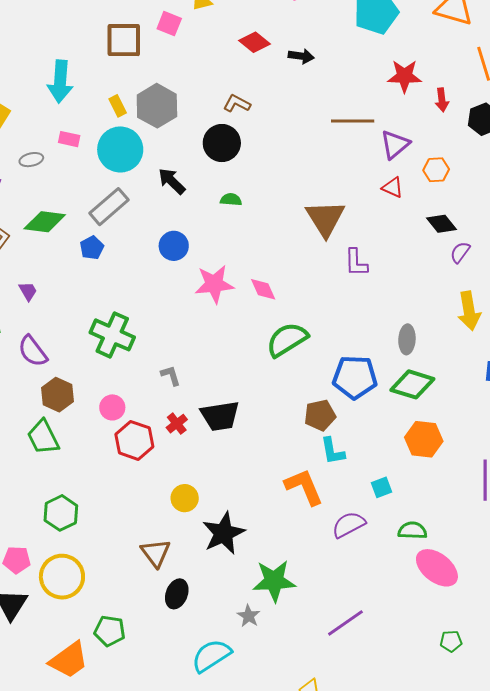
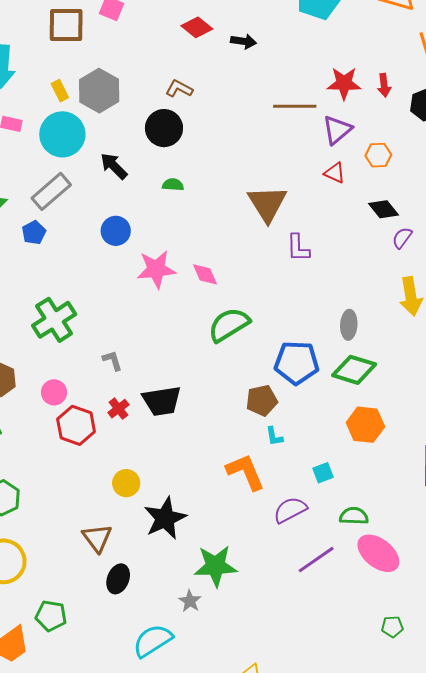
red star: (404, 76) -> (344, 83), moved
green cross: (112, 335) -> (54, 320), turned 33
cyan L-shape: (333, 451) -> (274, 436), size x0.7
purple line: (345, 623) -> (316, 560), moved

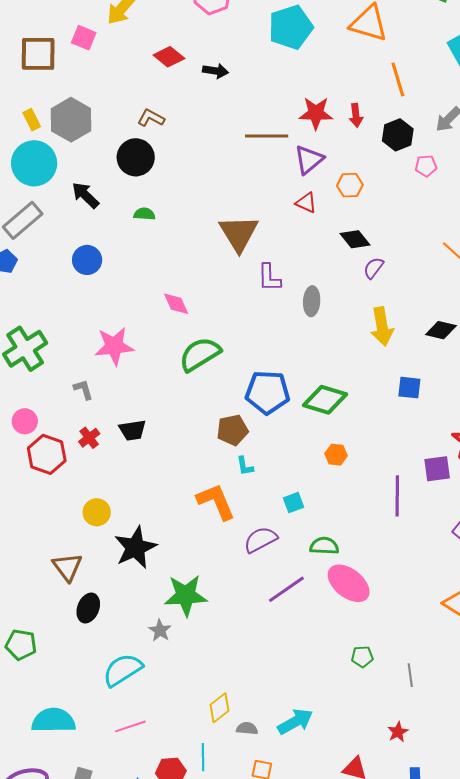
pink star: (156, 269) -> (114, 346), moved
gray ellipse: (349, 325) -> (312, 301), moved
black trapezoid: (162, 401) -> (133, 430), size x0.7
orange hexagon: (365, 425) -> (336, 455), size x0.6

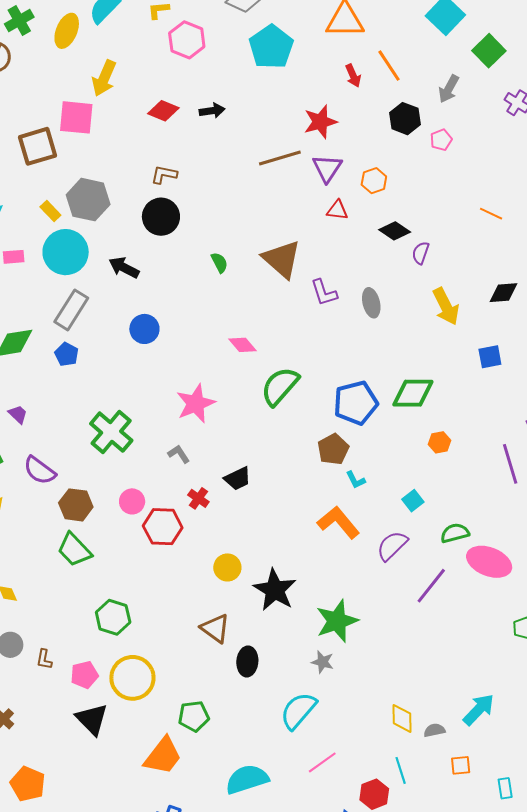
pink square: (84, 38) -> (76, 117), size x1.5
red arrow: (356, 115) -> (353, 76), moved
green semicircle: (144, 214) -> (219, 263), moved, turned 75
yellow diamond: (219, 708) -> (402, 718), turned -36

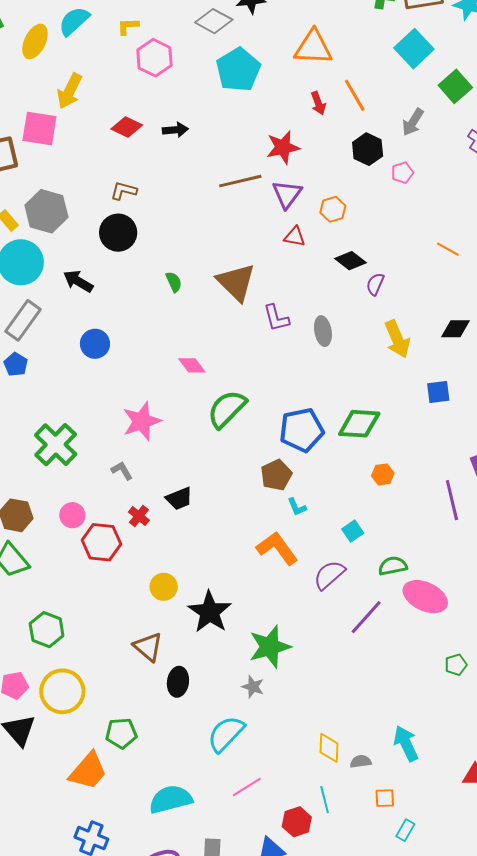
cyan arrow: (479, 710) -> (406, 744), turned -72
cyan rectangle: (505, 788) -> (405, 830), moved, turned 35

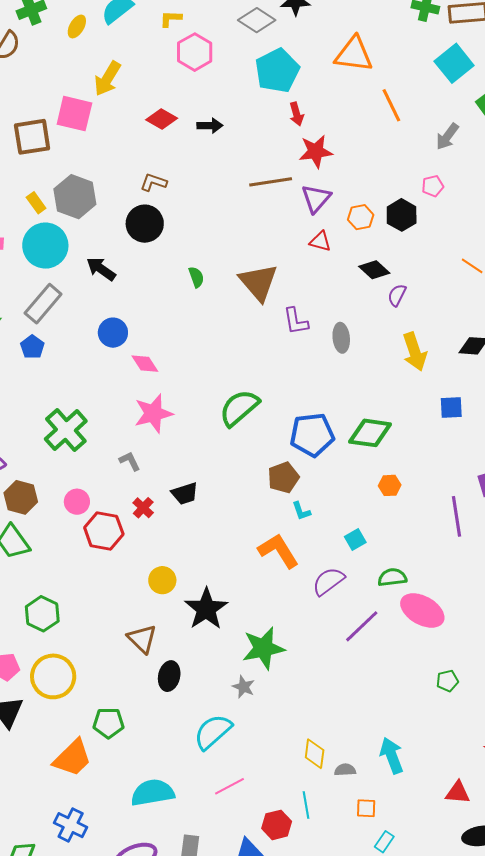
yellow ellipse: (35, 41) -> (77, 26), size x0.7
red arrow: (318, 103) -> (297, 114), moved
black hexagon: (368, 149) -> (402, 215), moved
pink diamond: (192, 365) -> (145, 364), moved

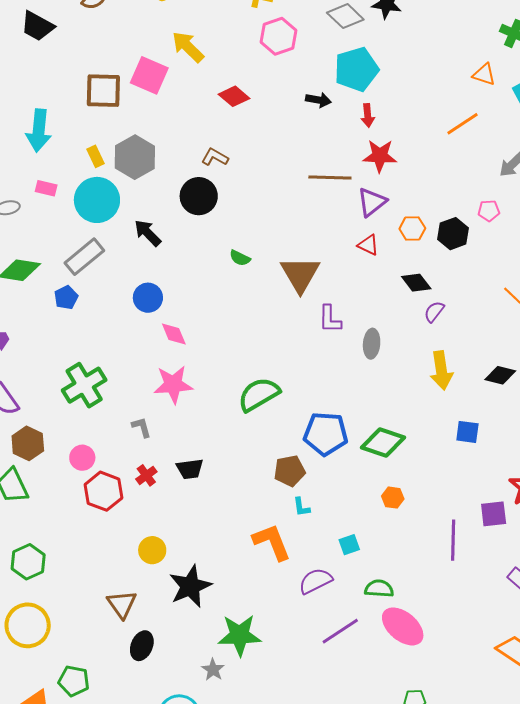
orange triangle: (354, 54) -> (484, 74), moved, size x0.6
yellow arrow: (107, 79) -> (188, 47), turned 93
orange line: (391, 105) -> (462, 124), turned 72
black arrow: (210, 126) -> (318, 100), moved
green semicircle: (196, 277) -> (240, 258), turned 125

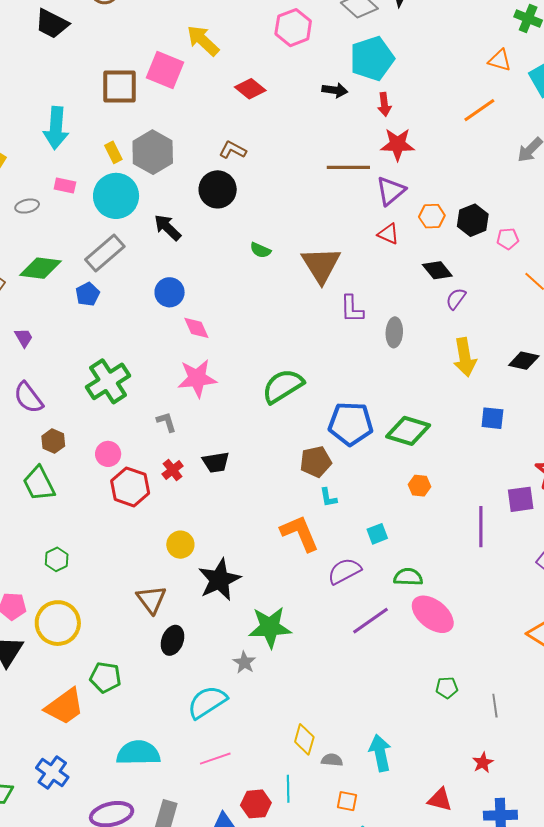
pink pentagon: (489, 211) -> (508, 239), moved
brown hexagon: (28, 443) -> (53, 441), size x0.7
green hexagon: (28, 562) -> (57, 559), size x0.7

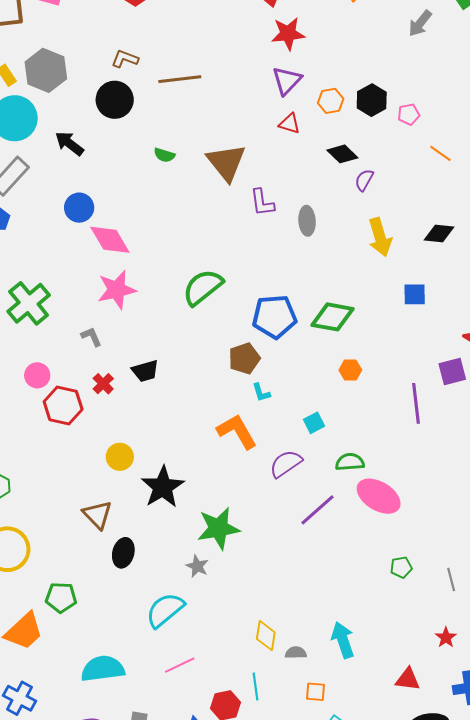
brown line: (348, 167) -> (180, 79), moved
pink diamond: (196, 328) -> (110, 240), size x1.5

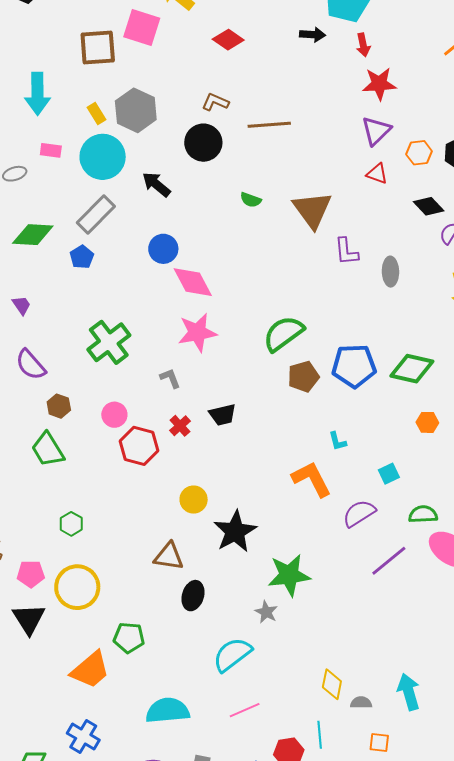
brown pentagon: (244, 358) -> (303, 377), moved
brown triangle: (97, 515) -> (169, 556), turned -40

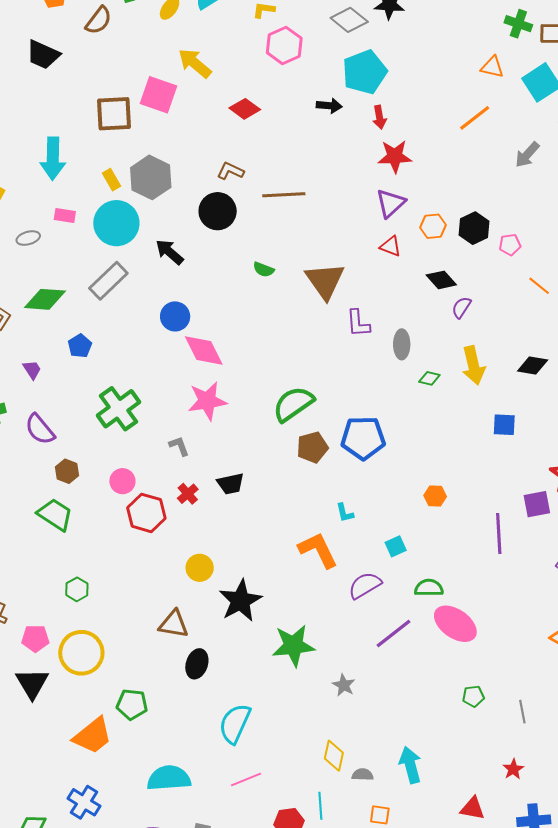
blue pentagon: (82, 257) -> (80, 346), moved
green diamond: (412, 369) -> (429, 378), moved, size x0.5
green trapezoid: (48, 450) -> (55, 515), turned 153
gray star: (266, 612) -> (344, 685), moved
cyan semicircle: (232, 655) -> (235, 724), turned -30

